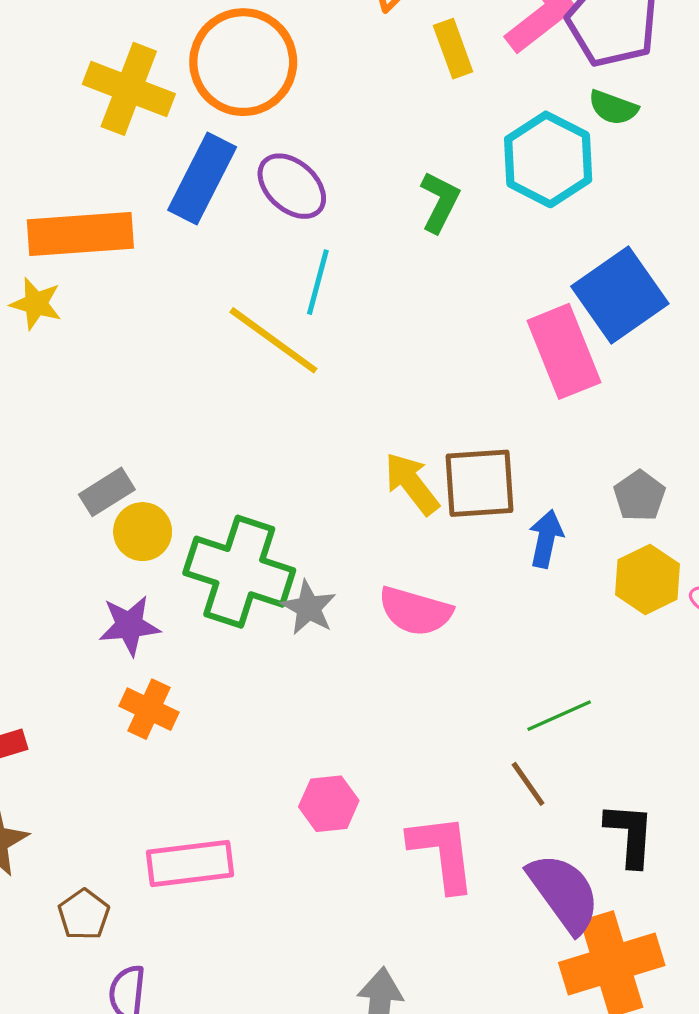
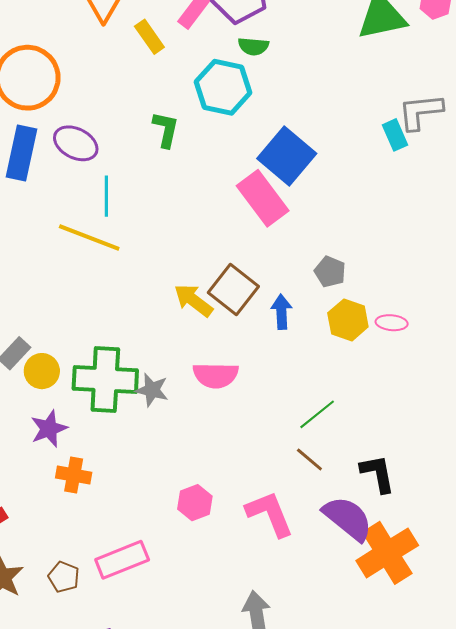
brown square: (479, 483) -> (233, 289), turned -33
brown pentagon: (84, 915) -> (64, 577), moved

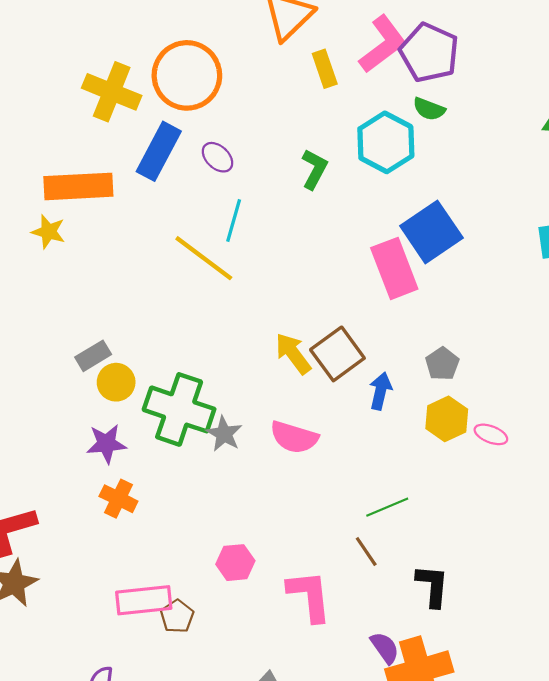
purple ellipse: (76, 143) -> (217, 157), size x0.7
purple semicircle: (348, 518) -> (385, 648), moved, size x0.6
brown pentagon: (64, 577) -> (177, 616), moved

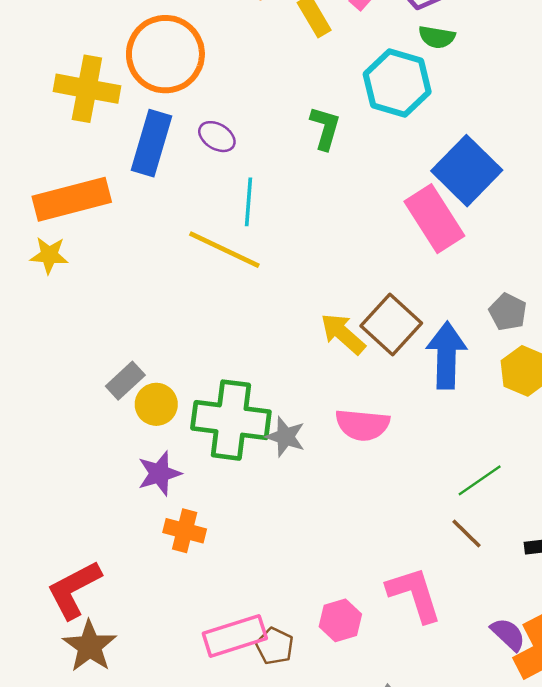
blue arrow: (381, 391) -> (446, 355), size x1.6
pink hexagon: (235, 563) -> (340, 620), moved

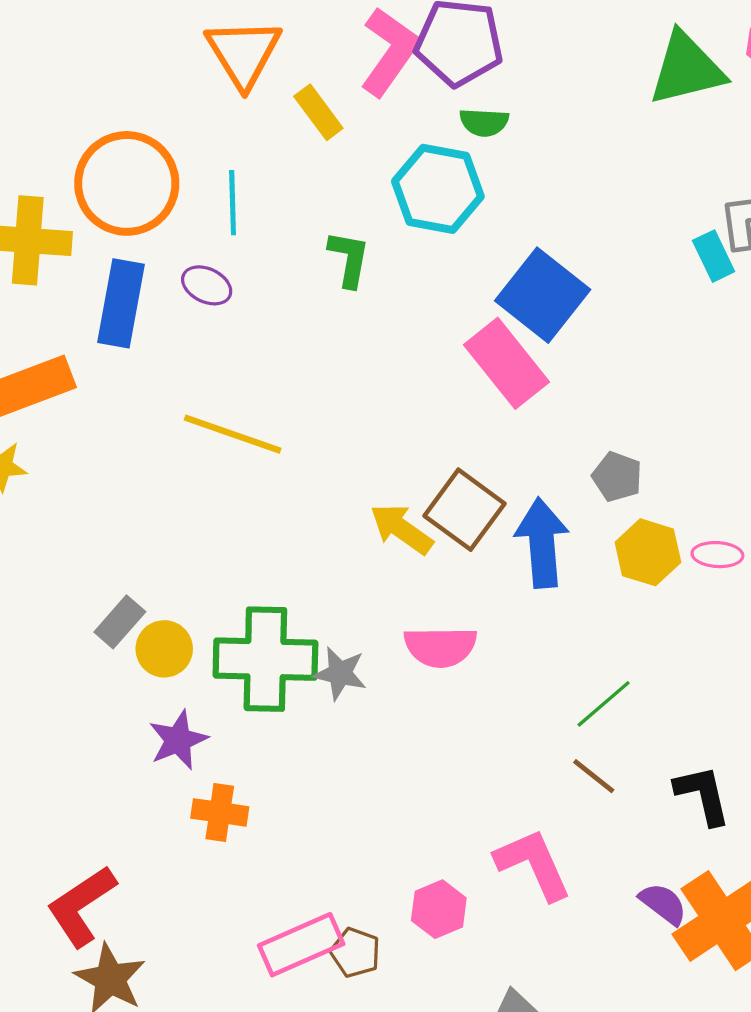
cyan line: (249, 202) -> (233, 203), moved

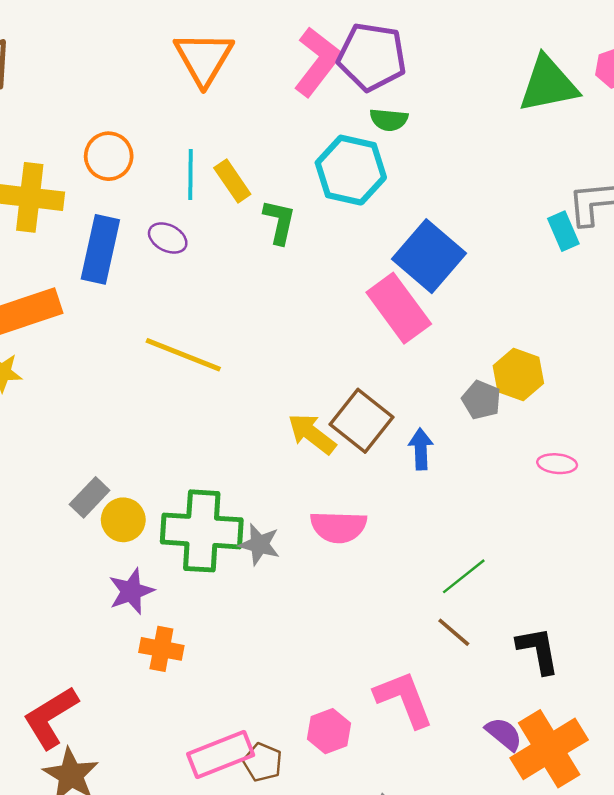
yellow rectangle: (318, 112) -> (232, 181), moved
orange circle: (127, 183) -> (109, 156), size x0.6
blue arrow: (542, 543) -> (421, 449), size x0.6
yellow hexagon: (648, 552) -> (518, 374), moved

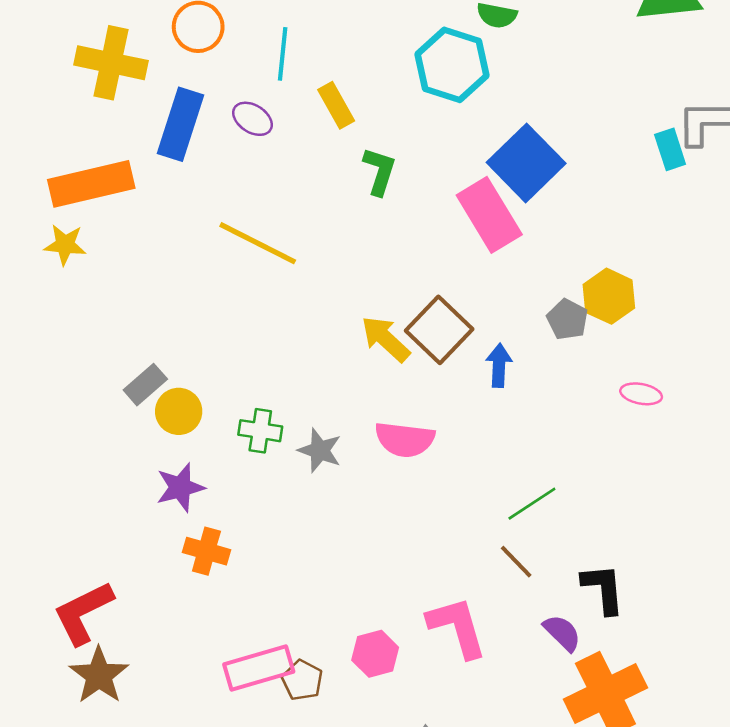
yellow rectangle: (232, 181) -> (336, 105), moved
green L-shape: (279, 222) -> (379, 171), moved
green cross: (202, 531) -> (260, 431), size x0.5
purple semicircle: (504, 734) -> (562, 633), moved

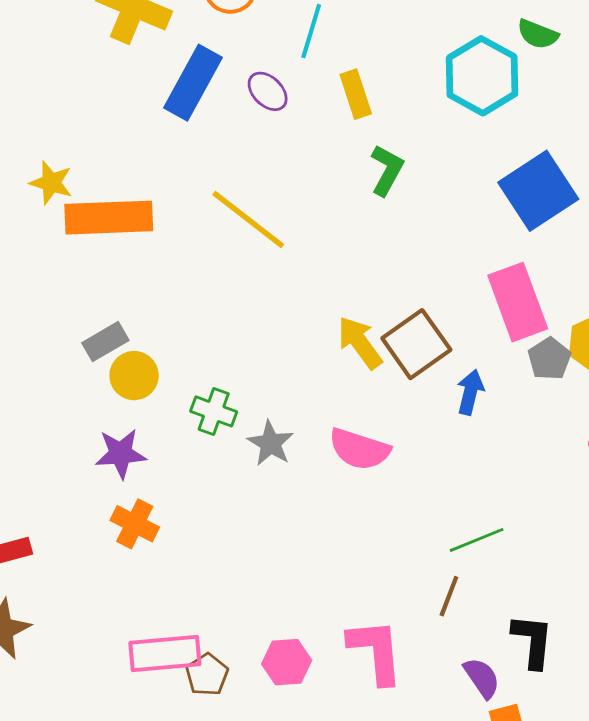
orange rectangle: (91, 184) -> (109, 218), moved
pink rectangle: (489, 215) -> (518, 302), moved
brown line: (516, 562) -> (449, 596), turned 54

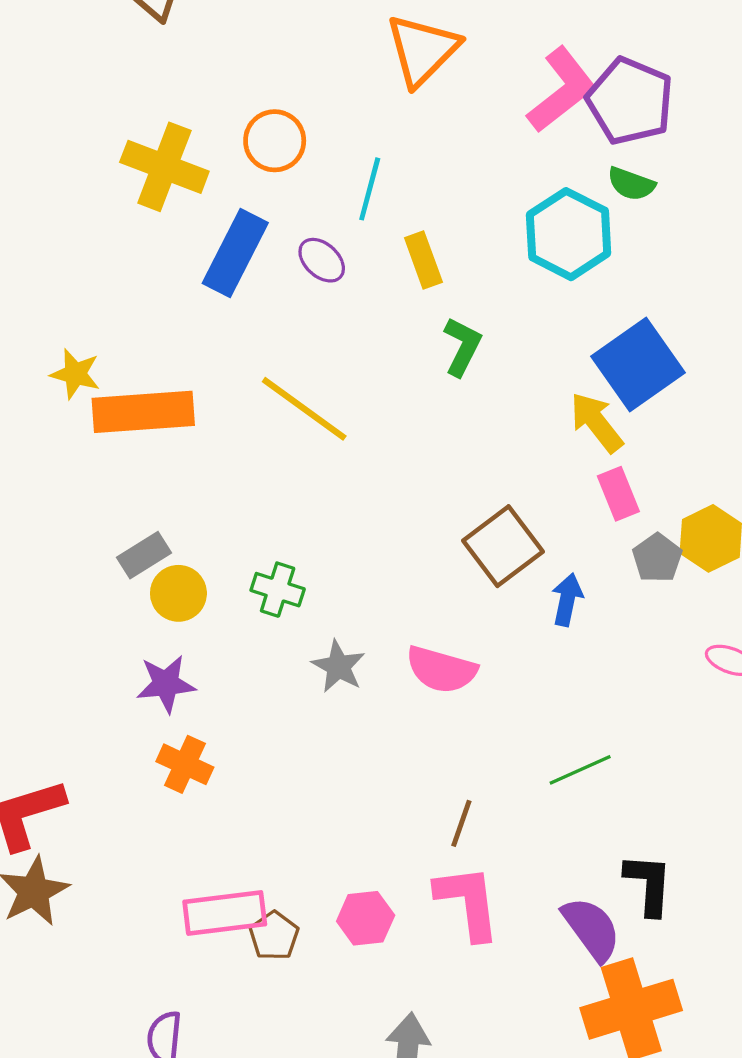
pink rectangle: (518, 302) -> (618, 494), size x0.6
yellow arrow: (360, 343) -> (597, 422), moved
green cross: (214, 411) -> (278, 590), moved
brown line: (449, 596) -> (461, 823), moved
purple semicircle: (482, 678) -> (591, 929), size x1.4

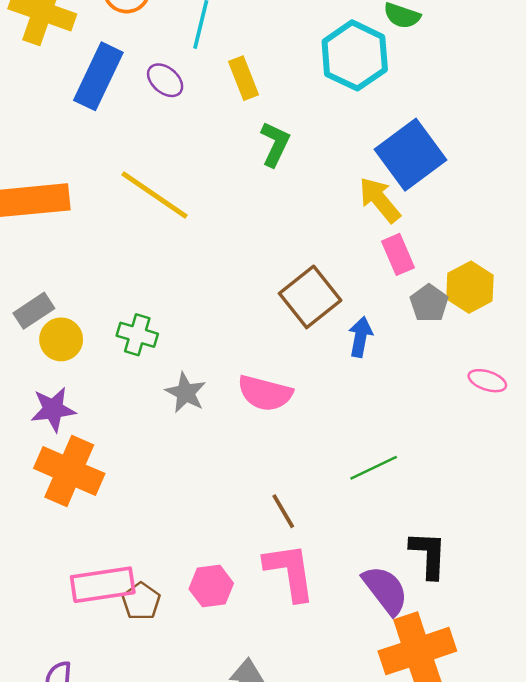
orange cross: (185, 764) -> (69, 471), size x1.6
brown line: (461, 823) -> (283, 511), turned -48

